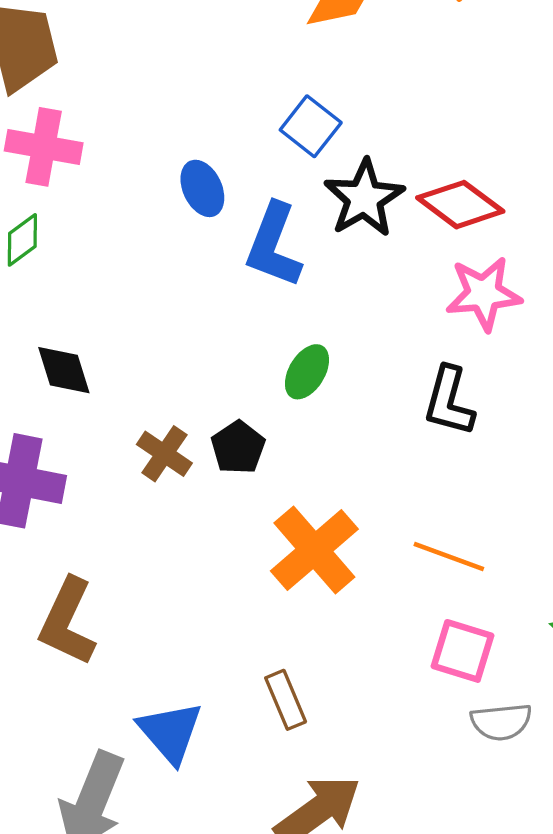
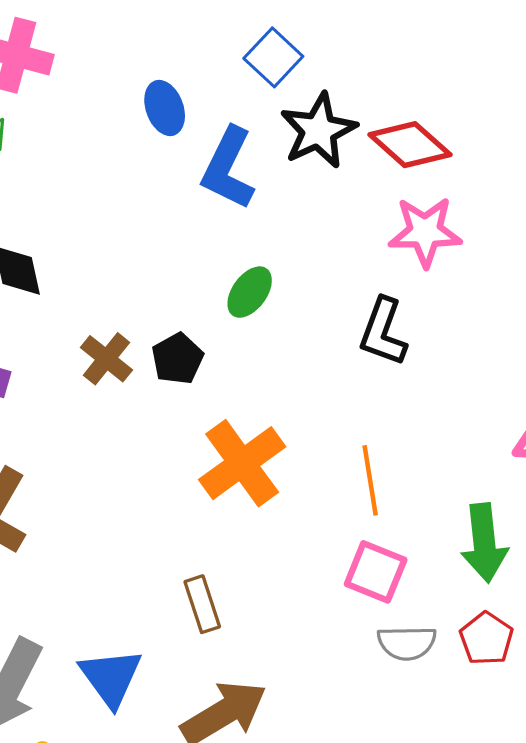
orange line: (449, 556) -> (370, 480), turned 56
blue triangle: (170, 732) -> (111, 677), moved

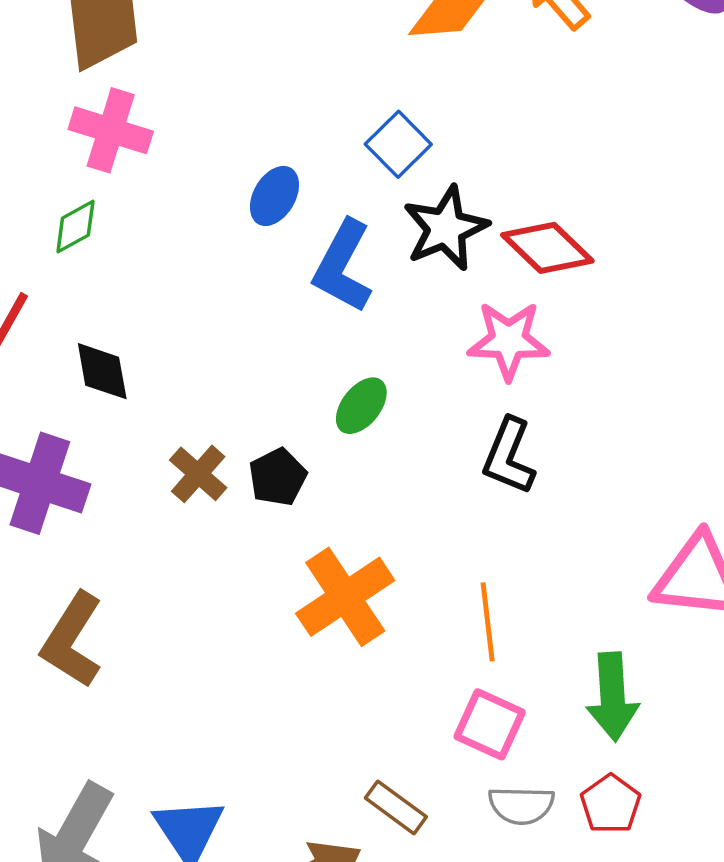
blue ellipse: (165, 108) -> (274, 196), turned 48
pink star: (425, 232) -> (509, 340), moved
brown rectangle: (202, 604) -> (396, 807), moved, turned -38

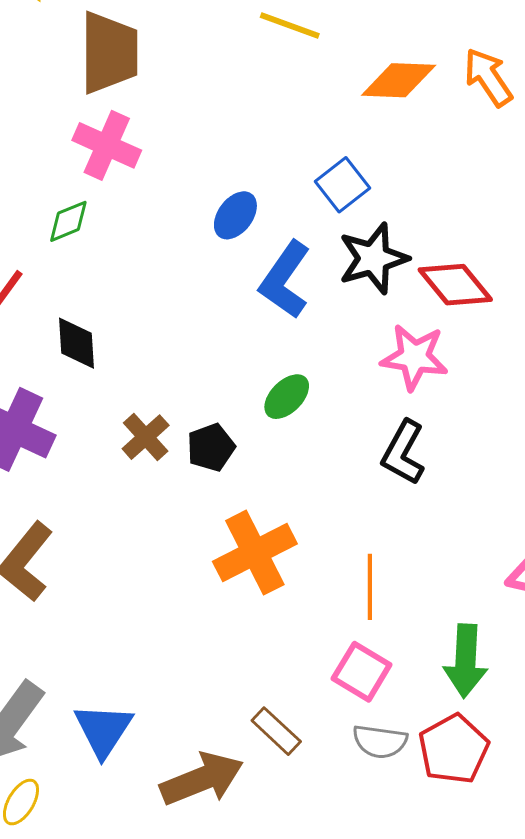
red pentagon: (611, 804) -> (454, 749), size x1.4

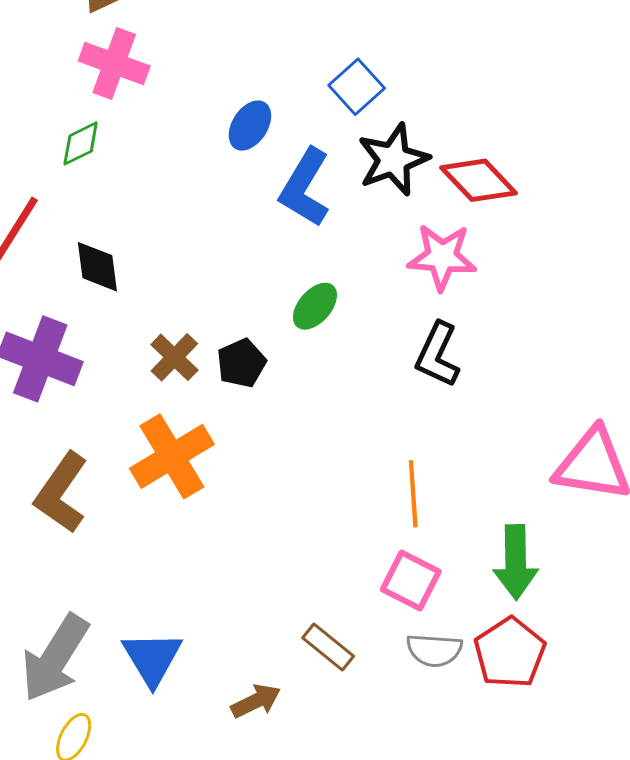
orange cross: (255, 553) -> (172, 456), moved
brown arrow: (202, 779) -> (256, 701), size x0.6

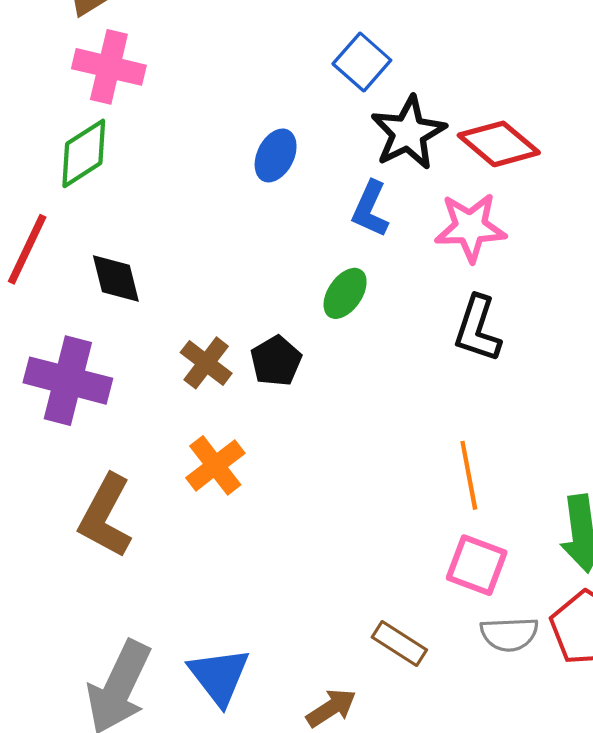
blue ellipse: (250, 126) -> (276, 155), moved
green diamond: (81, 143) -> (84, 153), size x1.4
blue L-shape: (305, 188) -> (370, 209), moved, size x0.7
orange cross: (172, 456) -> (215, 465), size x0.7

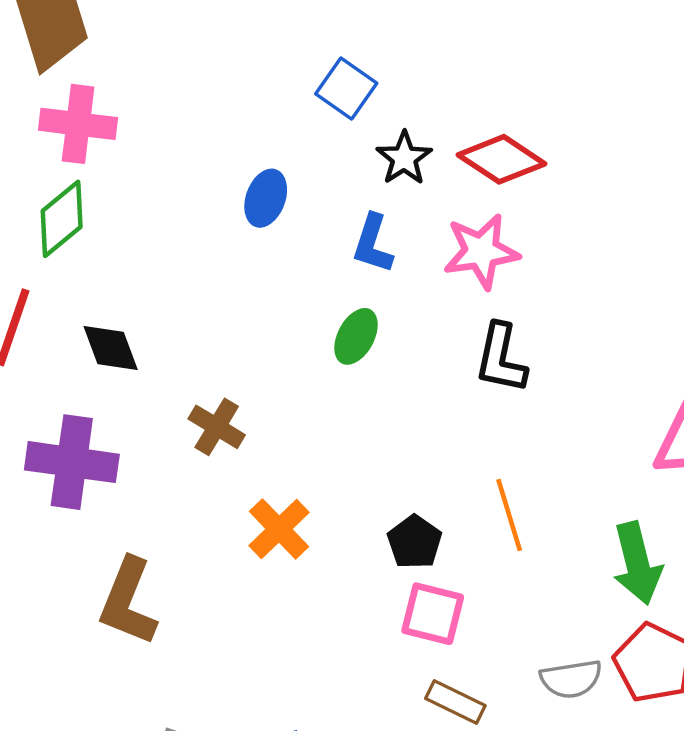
black star: (408, 133) -> (404, 158), size x0.7
black pentagon: (276, 361) -> (415, 542), moved
orange cross: (215, 465) -> (279, 529), moved
pink square: (477, 565) -> (433, 614), moved

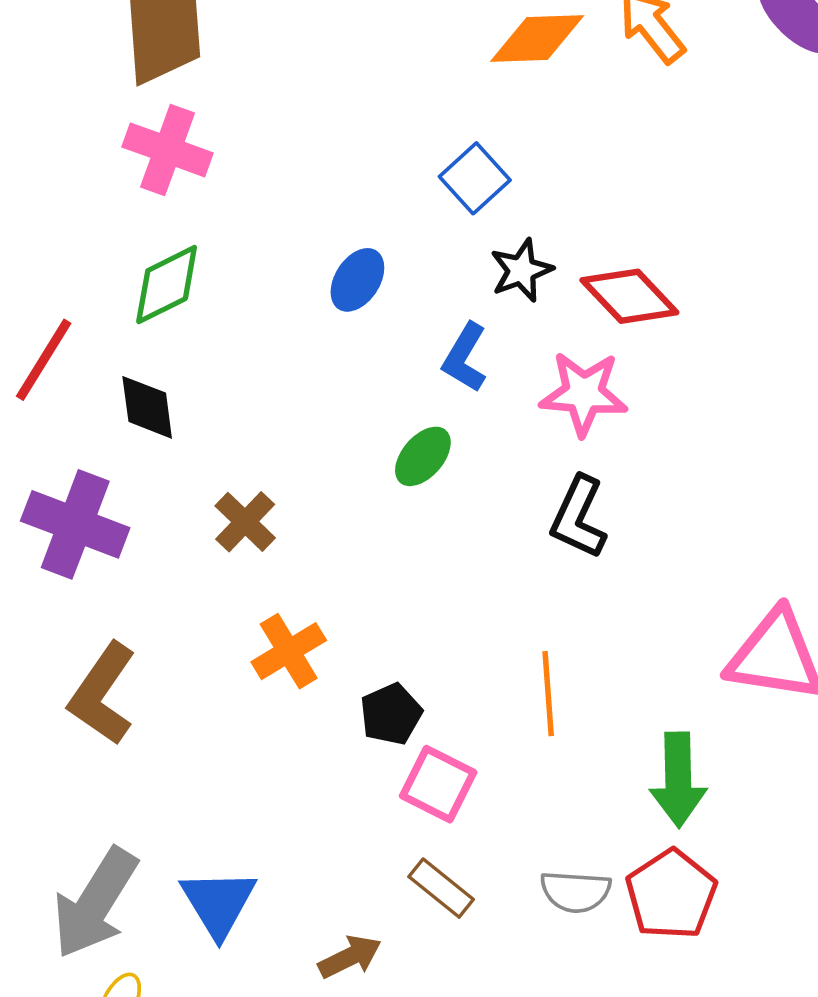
green diamond: (62, 219) -> (167, 285), moved
black pentagon: (415, 542) -> (391, 714), moved

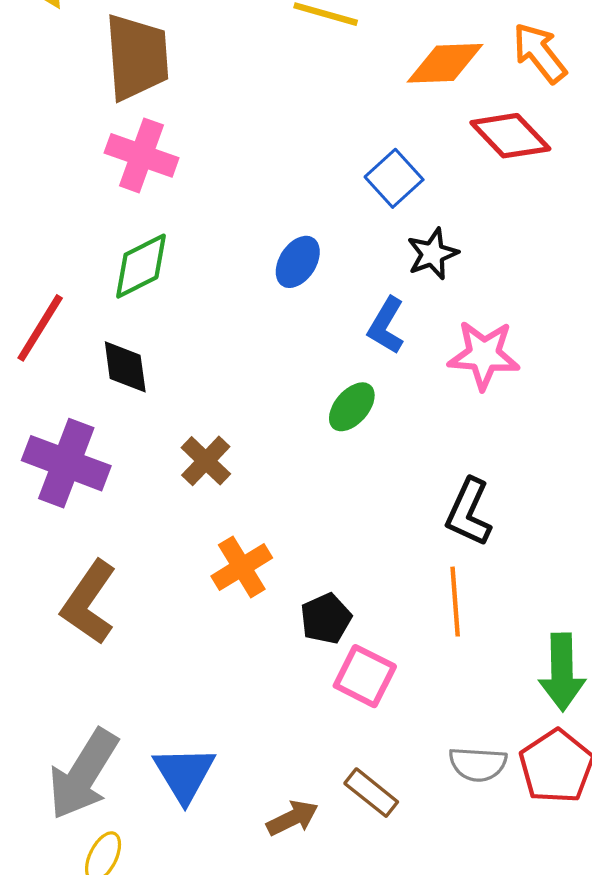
red diamond: (629, 296) -> (510, 136), moved
black L-shape: (578, 517) -> (469, 512), moved
brown rectangle: (441, 888) -> (371, 793), moved

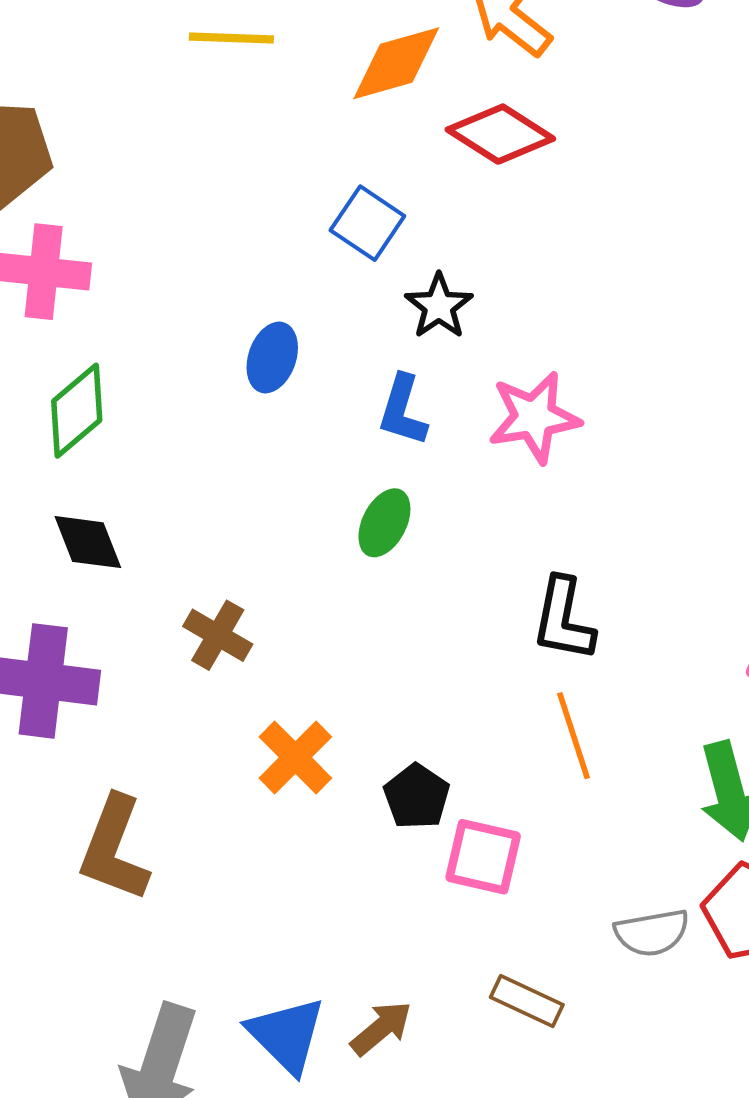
brown arrow: (292, 818) -> (381, 1028), moved

